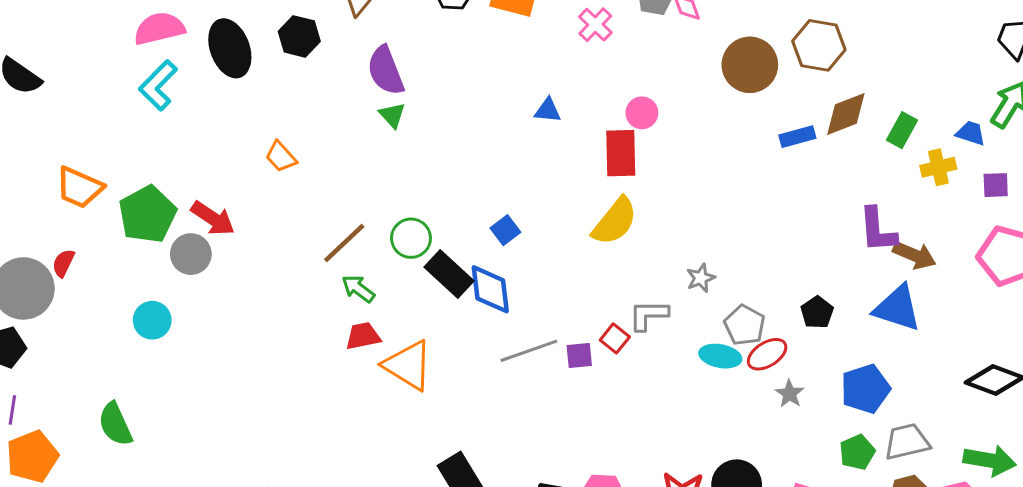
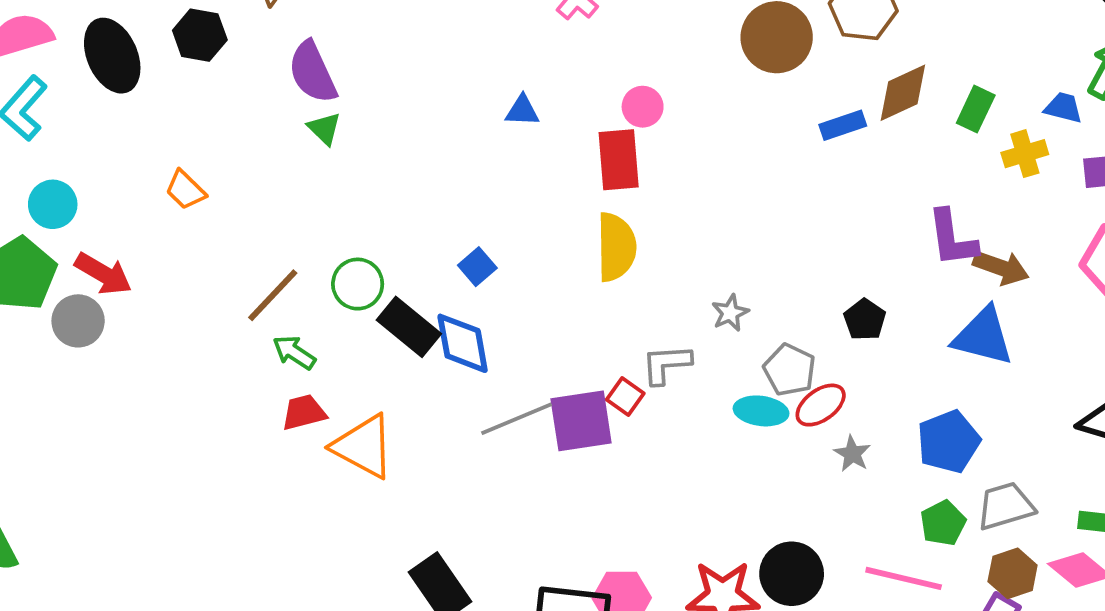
yellow semicircle: (615, 221) -> (616, 247), turned -36
black pentagon: (817, 312) -> (865, 320), moved
cyan circle: (152, 320) -> (53, 204), moved
purple square: (579, 356) -> (581, 421), size x1.8

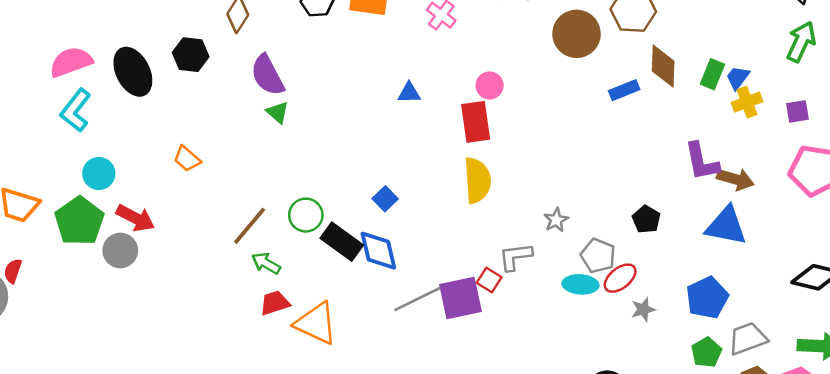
brown diamond: (903, 93) -> (663, 66), turned -60
blue trapezoid: (1063, 108) -> (738, 78), moved, turned -64
gray star: (852, 454) -> (643, 309), turned 30

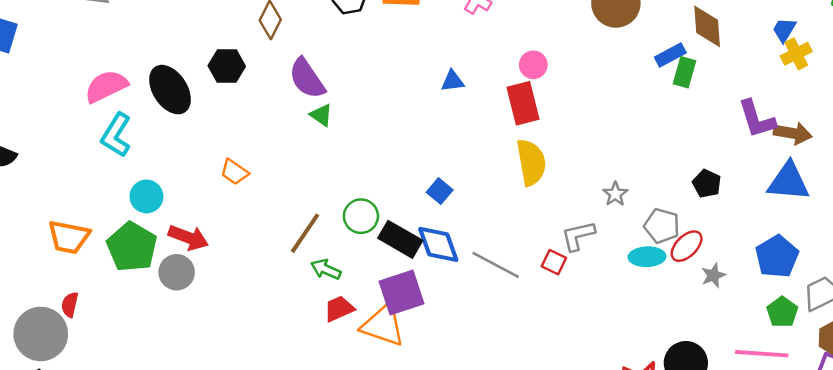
green rectangle: (712, 74) -> (685, 72), moved
purple square: (461, 298) -> (401, 293), moved
gray line: (417, 299) -> (496, 265), moved, turned 60

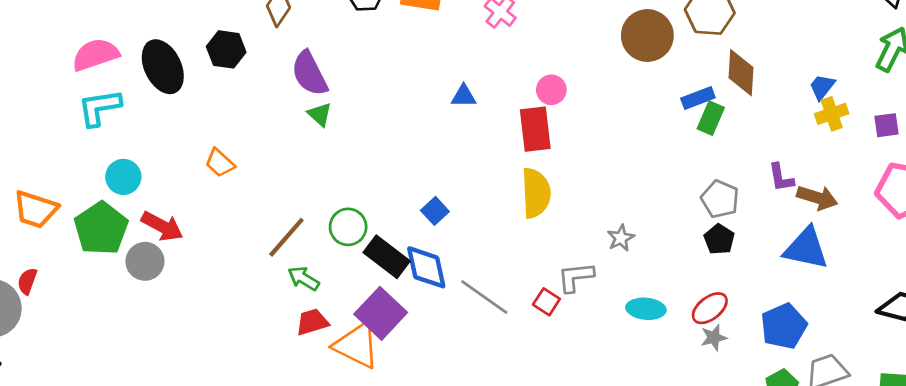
purple L-shape: (757, 119) -> (781, 178), size x0.7
cyan L-shape: (116, 135) -> (99, 108), turned 42
gray pentagon: (662, 226) -> (720, 199), moved
red ellipse: (687, 246) -> (710, 308), moved
purple square: (401, 293) -> (381, 313), turned -36

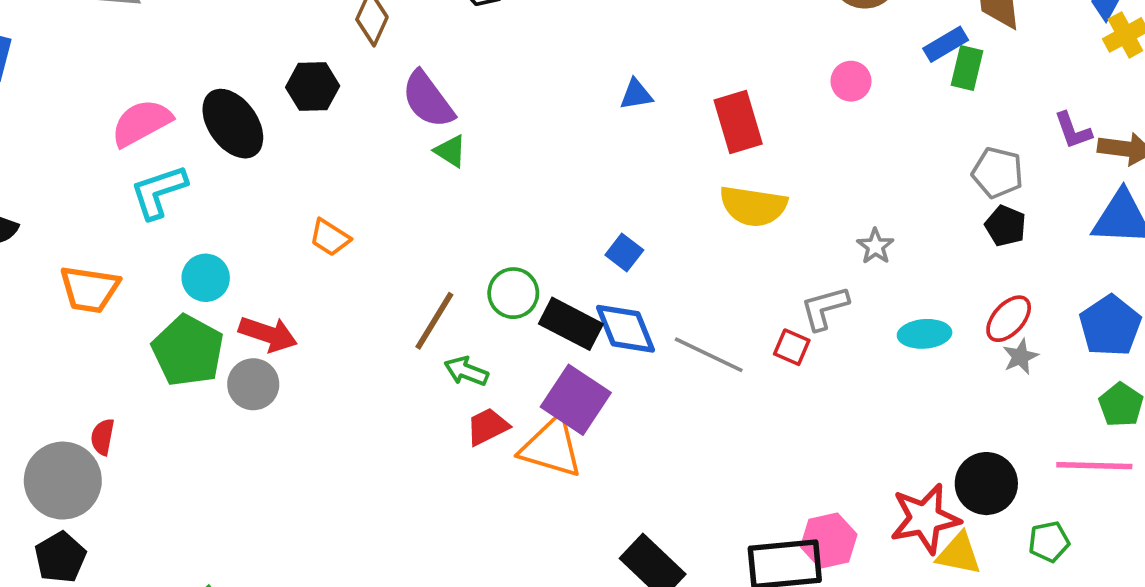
pink circle: (551, 90) -> (851, 81), moved
yellow semicircle: (536, 193) -> (753, 206), turned 111
orange trapezoid: (35, 209) -> (89, 289), moved

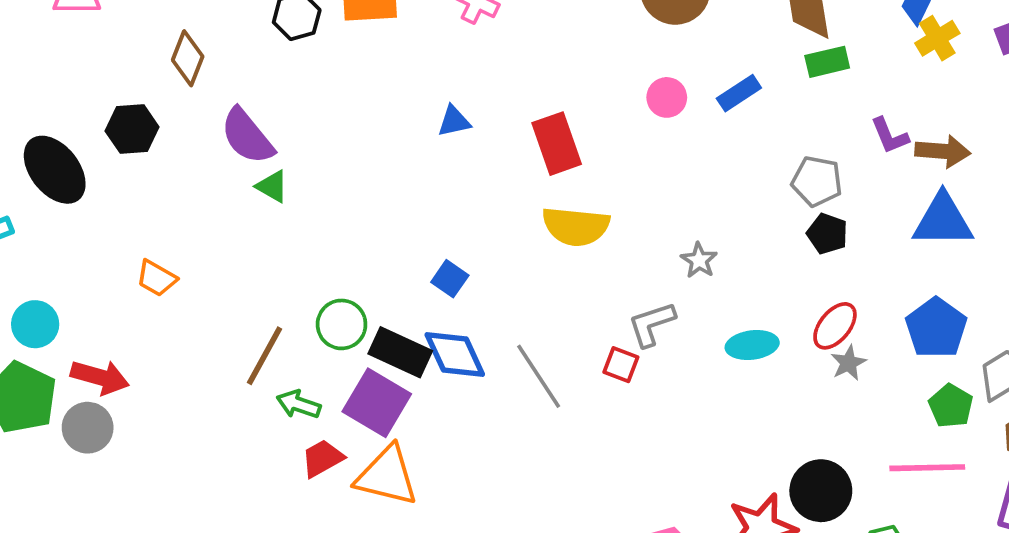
blue rectangle: (946, 44) -> (739, 93), moved
green rectangle: (967, 68) -> (827, 62), moved, turned 66
gray line: (709, 355) -> (539, 376), turned 34
purple square: (576, 400) -> (377, 403), moved

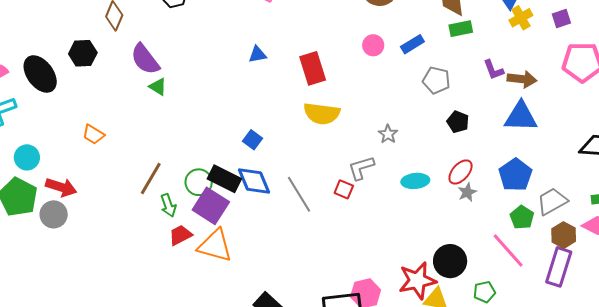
gray pentagon: (817, 181) -> (436, 80), moved
green circle: (342, 324) -> (199, 182), moved
green arrow: (299, 404) -> (168, 205), turned -130
pink line: (927, 468) -> (508, 250), turned 48

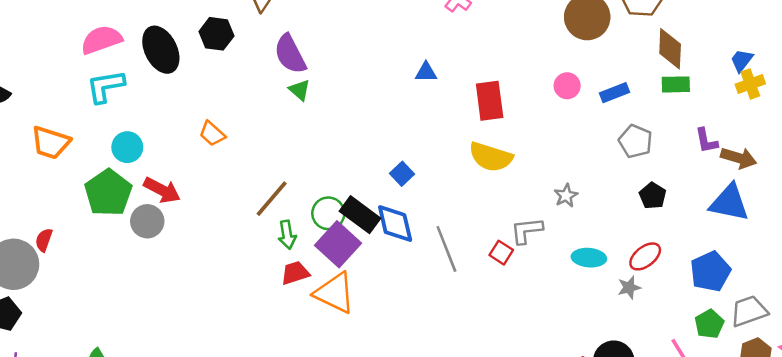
gray star: (467, 192) -> (629, 287), moved

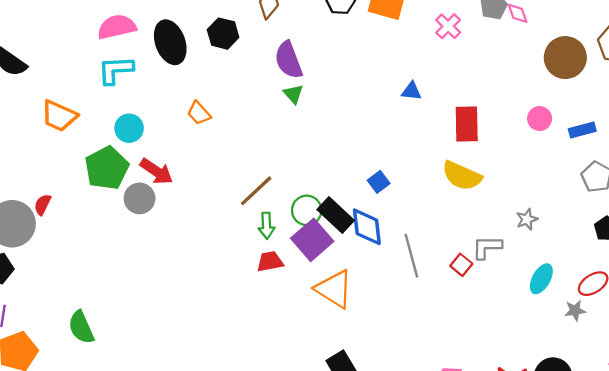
orange trapezoid: (212, 134) -> (199, 113), moved
cyan ellipse: (589, 258) -> (541, 279), turned -72
orange triangle: (335, 293) -> (334, 289), moved

